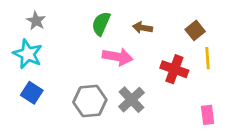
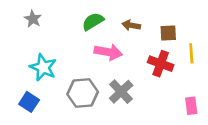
green semicircle: (101, 24) -> (93, 21), turned 35
brown square: (195, 30) -> (168, 33), moved, turned 36
cyan star: (28, 54) -> (43, 67), moved
blue square: (32, 93) -> (29, 102), moved

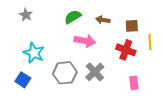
pink rectangle: (191, 106) -> (134, 83), moved

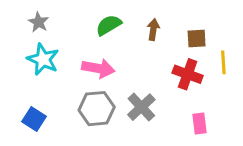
brown arrow: (103, 20) -> (153, 30), turned 88
pink arrow: (85, 41) -> (98, 68), moved
cyan star: (34, 53) -> (43, 59), moved

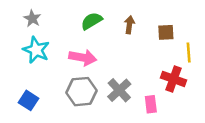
red cross: (188, 74) -> (173, 79), moved
pink rectangle: (200, 123) -> (151, 104), moved

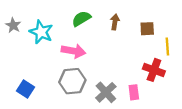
gray star: (32, 18) -> (13, 25), moved
cyan star: (36, 50) -> (41, 32), moved
gray cross: (119, 90) -> (106, 92), moved

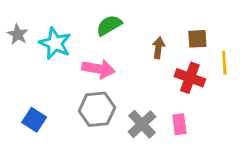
brown arrow: (115, 22) -> (158, 48), moved
red cross: (154, 70) -> (190, 78), moved

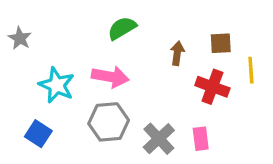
cyan star: (55, 43) -> (57, 85), moved

